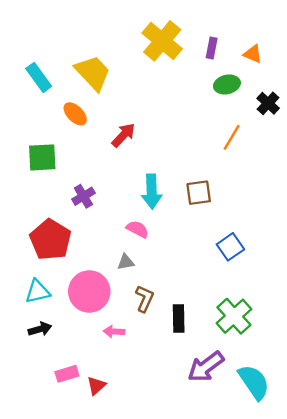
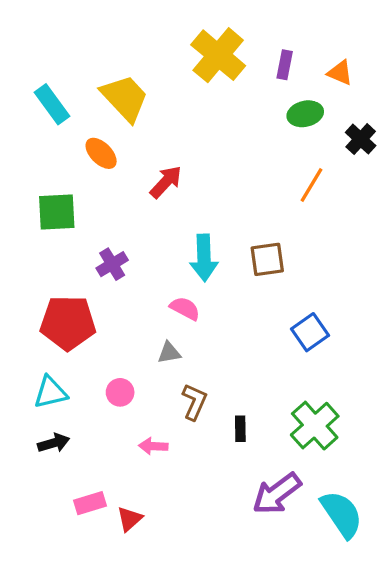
red pentagon: (50, 240) -> (68, 323), turned -30
pink circle: (89, 291) -> (120, 392), size x0.5
black rectangle: (179, 319) -> (240, 429), size x0.7

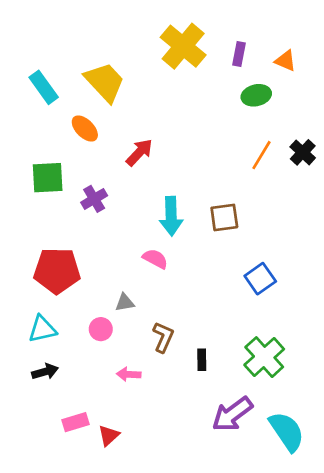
black cross: (361, 139) -> (303, 152), moved
purple cross: (112, 264) -> (94, 199), moved
gray triangle: (169, 353) -> (125, 303), moved

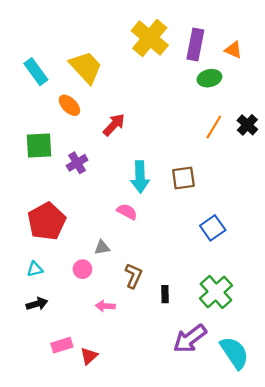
purple rectangle: (239, 54) -> (195, 44), size x1.6
red pentagon: (57, 271) -> (47, 221), turned -30
cyan triangle: (42, 329) -> (35, 269), size x0.7

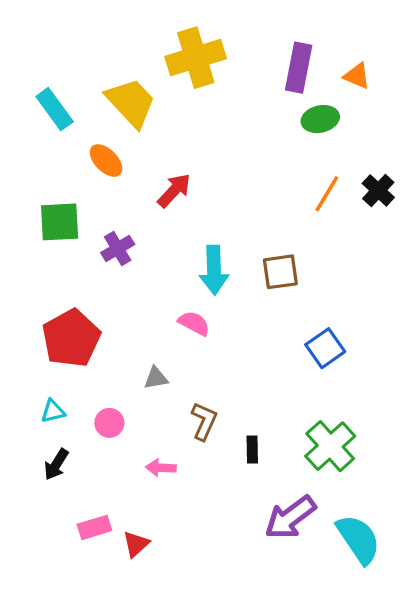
yellow cross: (150, 38) -> (196, 58), moved, turned 33
pink circle: (82, 269) -> (109, 423), moved
black arrow: (37, 304) -> (56, 464), turned 138

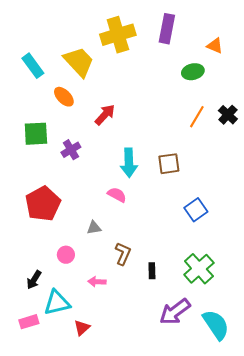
purple rectangle: (299, 68) -> (167, 29), moved
cyan triangle: (53, 411) -> (57, 303), moved, size x1.8
pink rectangle: (94, 527) -> (29, 322), moved

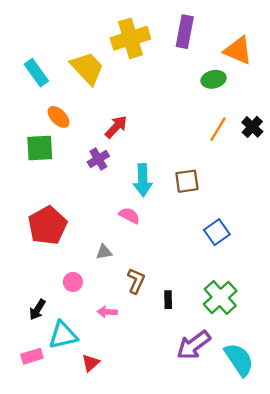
orange triangle: (215, 46) -> (238, 50), size x1.6
orange ellipse: (64, 97) -> (58, 117), moved
purple cross: (71, 150) -> (98, 159), moved

